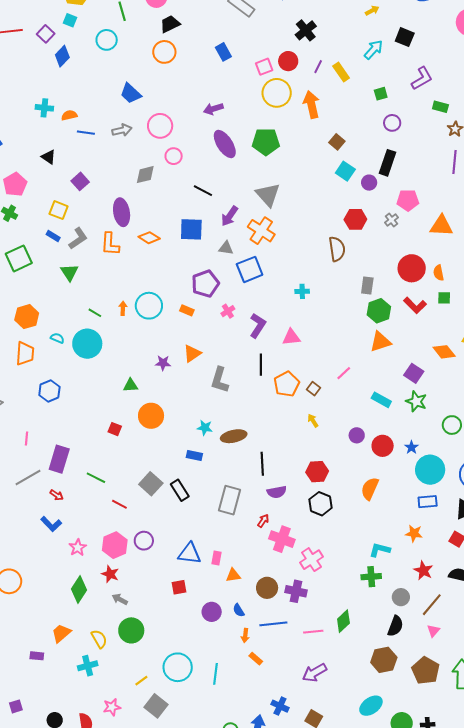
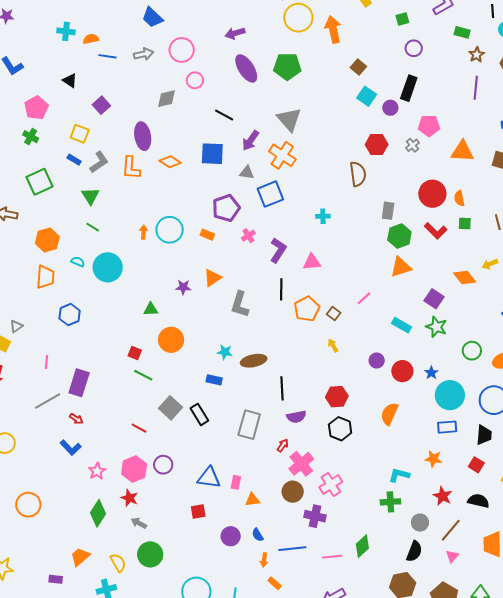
green line: (95, 313) -> (93, 227), moved
green line: (96, 478) -> (143, 375), moved
pink cross: (282, 539) -> (301, 464), turned 30
brown circle: (267, 588) -> (293, 492), moved

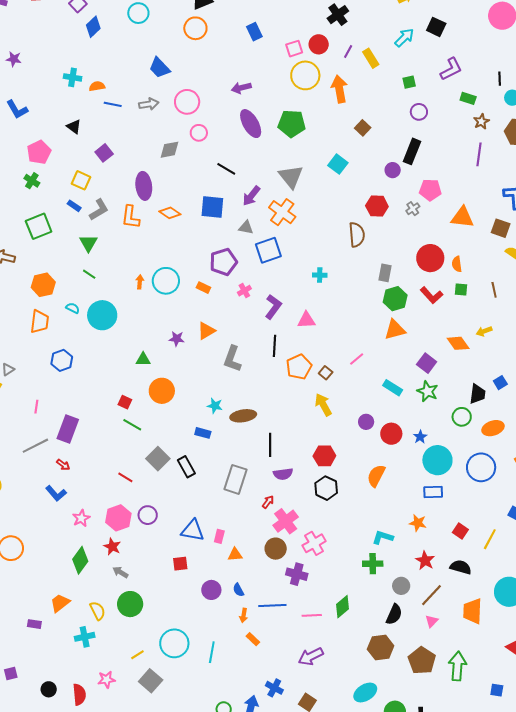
cyan square: (367, 96) -> (338, 164), moved
yellow arrow: (333, 345) -> (323, 405), size x1.6
black trapezoid: (484, 435) -> (477, 394), moved

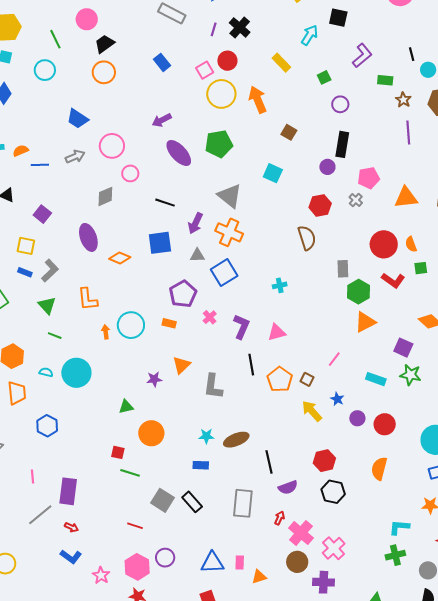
purple line: (348, 52) -> (214, 29), moved
orange L-shape: (130, 217) -> (88, 299), moved
blue star: (420, 437) -> (337, 399), moved

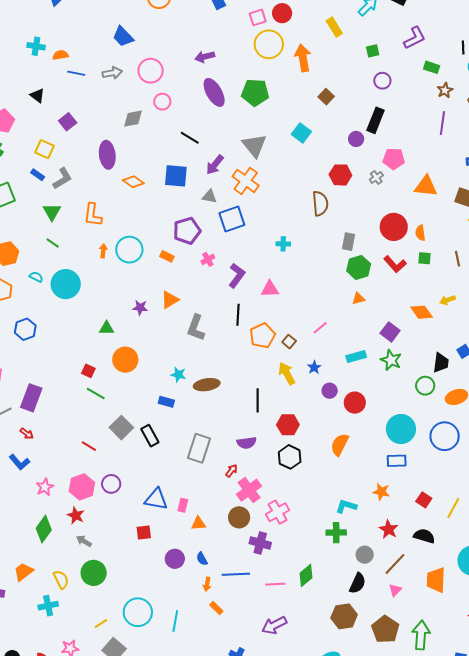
orange triangle: (365, 322) -> (358, 299), size x0.6
cyan rectangle: (376, 379) -> (356, 357), turned -48
black line: (269, 462) -> (258, 400), moved

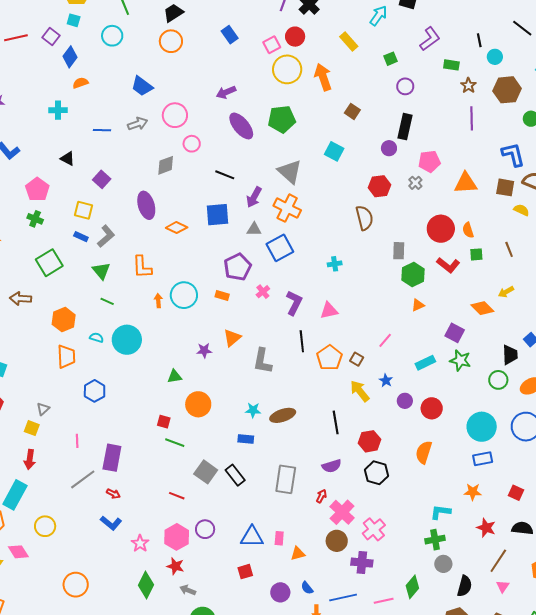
orange semicircle: (60, 55) -> (80, 83), moved
gray circle: (365, 555) -> (443, 564), moved

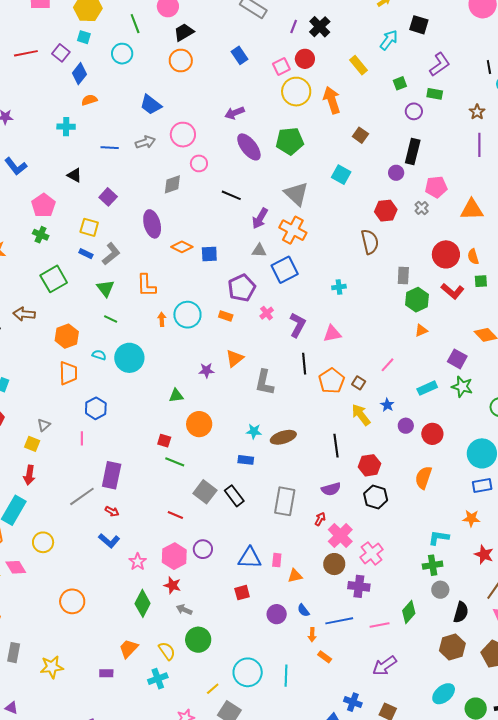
green rectangle: (451, 65) -> (435, 94), moved
blue square: (217, 215) -> (209, 254), moved, size x0.7
pink line: (77, 441) -> (82, 438), moved

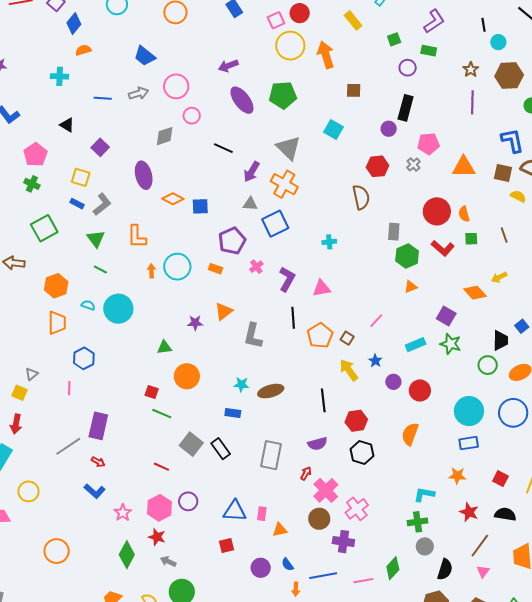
brown square: (360, 135) -> (354, 90), turned -35

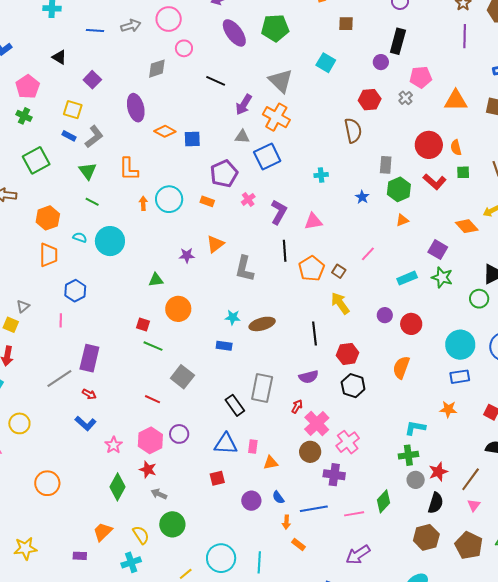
blue star: (375, 361) -> (362, 197), moved
black rectangle: (221, 449) -> (235, 405), moved
red star: (469, 512) -> (438, 472), moved, turned 30

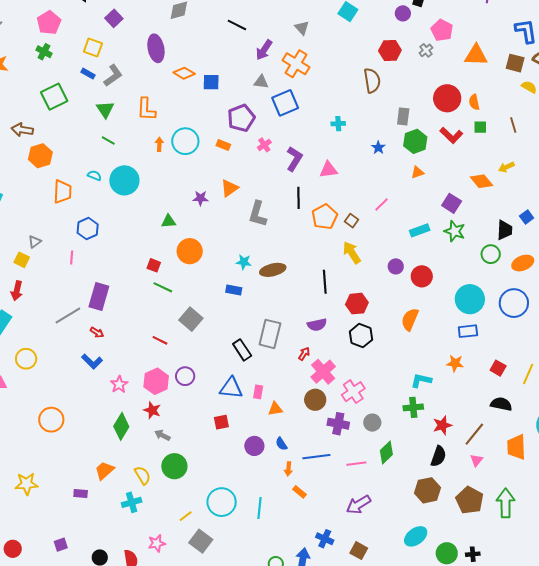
pink pentagon: (421, 77) -> (442, 30), turned 30
gray triangle: (281, 81) -> (302, 28), size x0.6
orange hexagon: (48, 218) -> (40, 156), moved
gray circle: (416, 480) -> (372, 423), moved

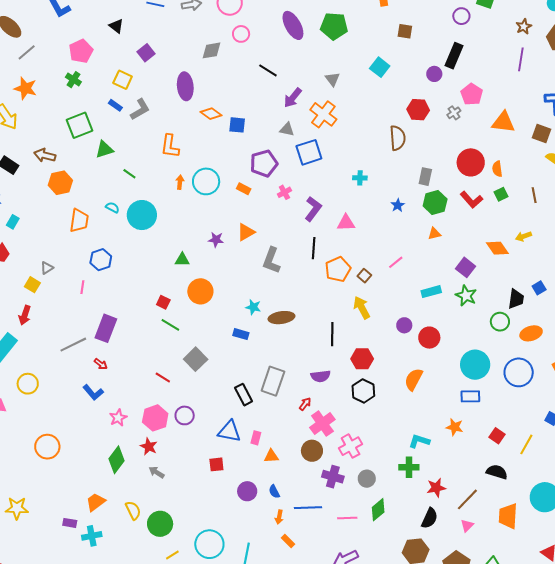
green triangle: (105, 109) -> (104, 149), moved, turned 42
green square: (480, 127) -> (501, 194), turned -32
green circle: (174, 466) -> (160, 524), moved
cyan cross: (132, 502) -> (92, 536), moved

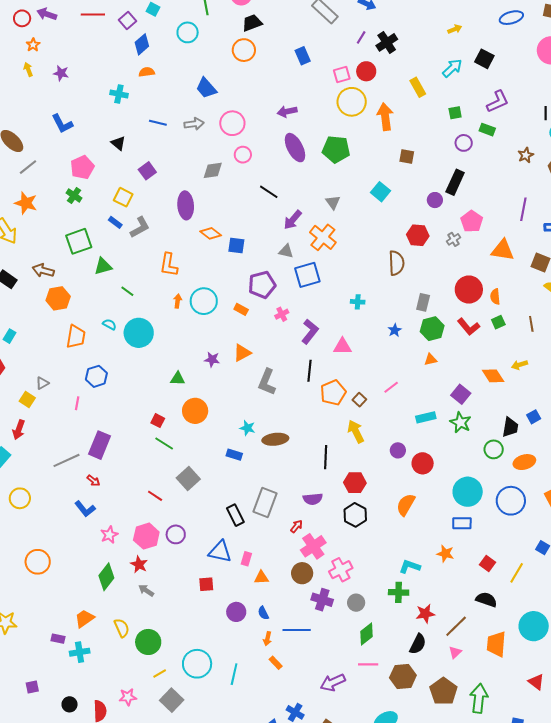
purple line: (521, 59) -> (523, 209), moved
pink line: (347, 518) -> (368, 664), moved

